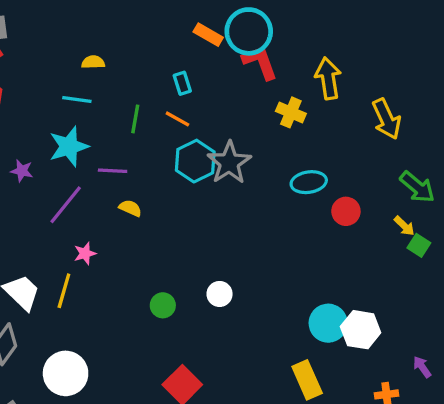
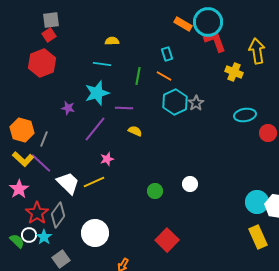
gray star: (229, 163) -> (196, 103), size x0.6
yellow line: (64, 291) -> (94, 182), turned 50
yellow rectangle: (307, 380) -> (258, 237), moved

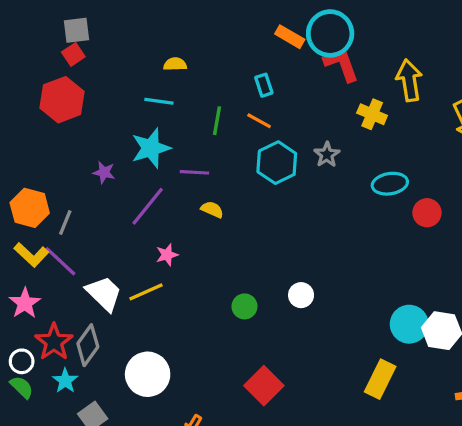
gray star: (196, 103) -> (327, 155), moved
white circle: (29, 235) -> (22, 361), moved
yellow rectangle: (258, 237) -> (380, 379), moved, turned 50

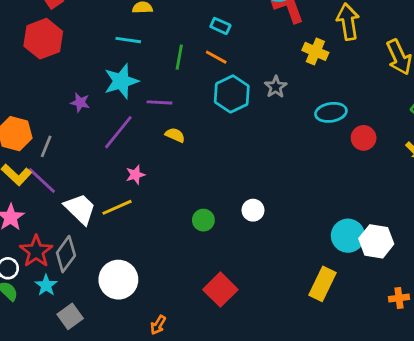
cyan rectangle: (264, 85) -> (220, 26), turned -48

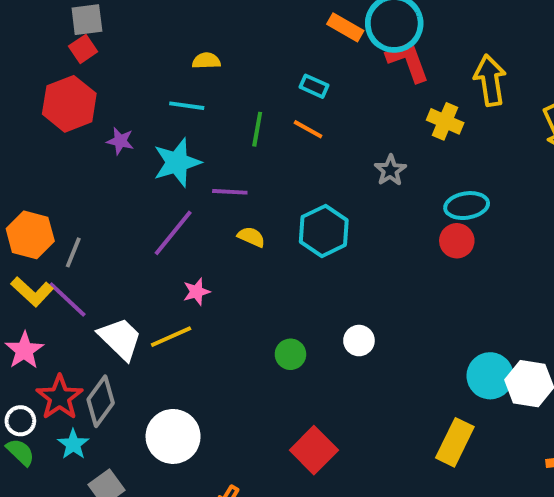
cyan hexagon: (232, 94) -> (324, 231), moved
purple star: (80, 102) -> (120, 141), moved
red circle: (364, 138) -> (457, 241), moved

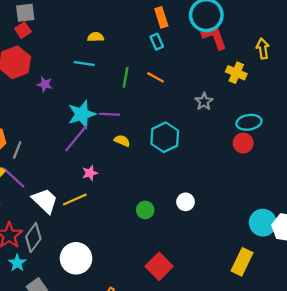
orange rectangle: (345, 27) -> (161, 17), moved, turned 42
yellow arrow: (490, 80) -> (263, 49), size x0.7
cyan rectangle: (314, 86) -> (157, 42), moved, turned 42
cyan star: (177, 162) -> (82, 114), moved

